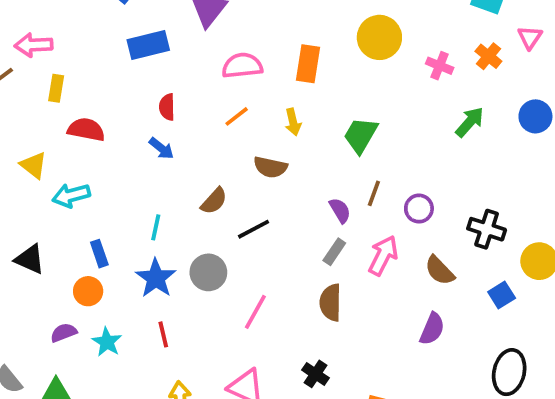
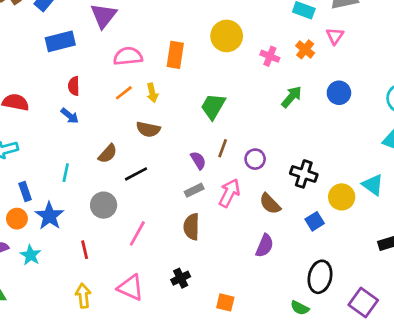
yellow arrow: (293, 122) -> (152, 93), moved
gray rectangle: (334, 252) -> (194, 190), turned 30
blue star: (156, 278) -> (49, 216), moved
red line: (163, 334) -> (85, 250), moved
black cross: (316, 374) -> (181, 278), turned 30

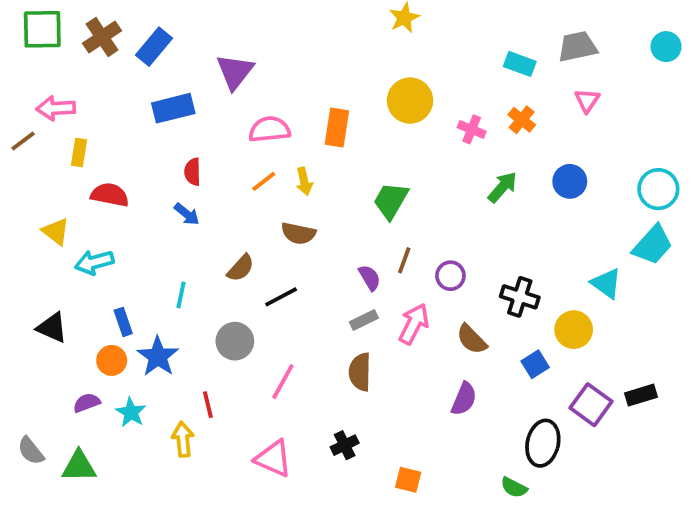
pink triangle: (335, 36) -> (587, 101), moved
cyan triangle: (373, 185) -> (606, 283), moved
yellow arrow: (83, 296) -> (183, 439), moved
purple square: (363, 302) -> (591, 405), moved

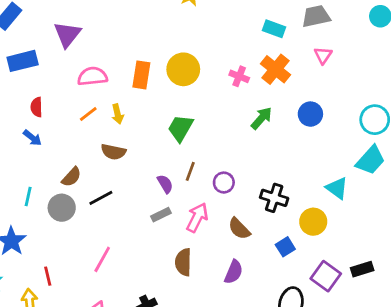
yellow circle: (410, 101) -> (183, 69), moved
orange cross: (522, 120) -> (275, 69), size x1.5
gray circle: (235, 341) -> (62, 208), moved
brown semicircle: (360, 372) -> (183, 262), moved

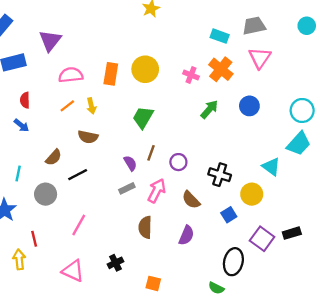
pink triangle: (323, 55) -> (260, 58), size x1.5
gray circle: (62, 208) -> (46, 194), moved

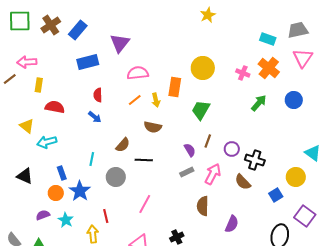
orange rectangle: (111, 74) -> (175, 87), moved
black line: (78, 175) -> (144, 160), turned 30
black cross: (220, 175) -> (255, 160), moved
purple semicircle: (186, 235) -> (232, 224), moved

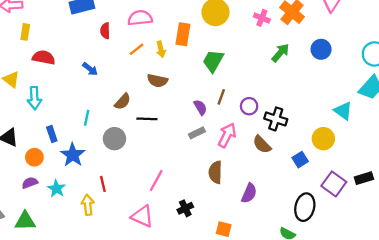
red semicircle: (98, 95) -> (105, 31), moved
cyan arrow: (47, 142) -> (34, 98), turned -78
orange circle: (56, 193) -> (34, 157), moved
pink line: (145, 204) -> (156, 180), moved

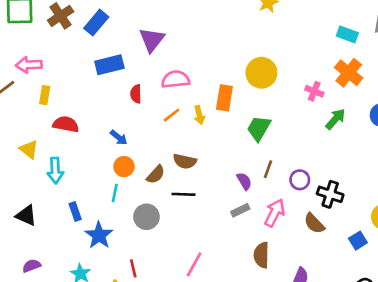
pink cross: (262, 18) -> (314, 91), moved
brown semicircle: (157, 81) -> (185, 161), moved
orange circle: (34, 157) -> (124, 167), moved
purple semicircle: (30, 183) -> (31, 266), moved

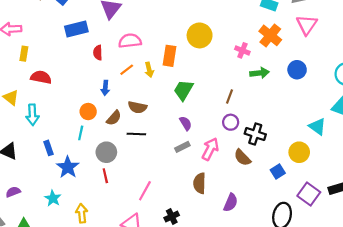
green arrow: (335, 119) -> (260, 73), turned 42
green trapezoid: (259, 128) -> (183, 90), moved
blue arrow: (119, 137) -> (105, 88), moved, turned 56
brown line: (268, 169) -> (230, 97), moved
red line: (133, 268) -> (105, 176), moved

